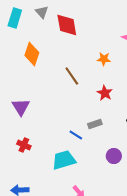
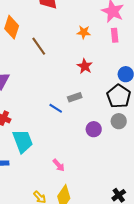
brown line: (72, 76) -> (39, 46), moved
cyan trapezoid: (64, 160) -> (23, 141), moved, turned 85

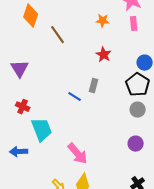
gray rectangle: (75, 97) -> (94, 86), turned -56
purple circle: (94, 129) -> (136, 144), moved
pink arrow: (59, 165) -> (78, 154), size x1.6

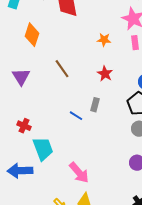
brown line: (58, 35) -> (62, 69), moved
purple triangle: (20, 69) -> (21, 77), moved
blue arrow: (19, 152) -> (20, 171), size x1.4

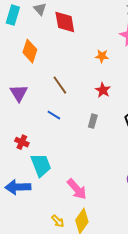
blue line: (76, 116) -> (54, 115), moved

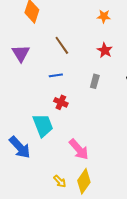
blue line: (54, 115) -> (56, 75), turned -40
red cross: (22, 142) -> (61, 102), moved
blue arrow: (18, 187) -> (20, 147), turned -130

